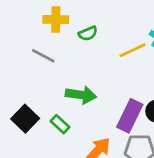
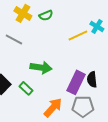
yellow cross: (56, 20) -> (23, 13), turned 30
green semicircle: (88, 33) -> (46, 15), moved

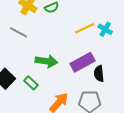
cyan cross: (97, 26) -> (105, 29), moved
purple rectangle: (76, 82) -> (82, 62), moved, turned 35

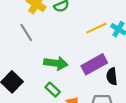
gray line: (19, 32) -> (26, 32), turned 30
green rectangle: (31, 83) -> (53, 90), moved

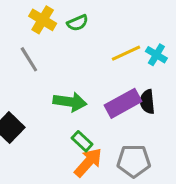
black semicircle: (112, 76) -> (147, 102), moved
green rectangle: (53, 90) -> (82, 141), moved

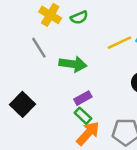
green arrow: (70, 102) -> (73, 64), moved
purple rectangle: (123, 103) -> (83, 98), moved, size x0.6

